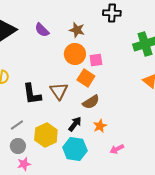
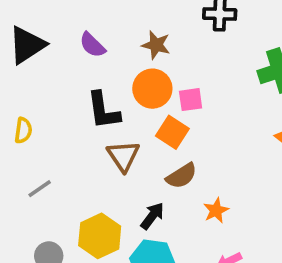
black L-shape: (32, 94) -> (103, 110), moved
gray line: (17, 125) -> (40, 189), moved
orange star: (100, 126) -> (216, 210), moved

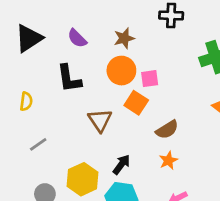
brown star: (156, 45) -> (124, 38), turned -30
black L-shape: (103, 110) -> (69, 79), moved
brown semicircle: (181, 176) -> (167, 130), moved

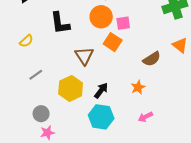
yellow semicircle: (26, 101) -> (26, 41), turned 40
brown semicircle: (167, 130) -> (152, 59), moved
yellow hexagon: (83, 179) -> (71, 88), moved

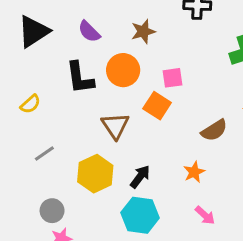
orange circle: (101, 17) -> (123, 70), moved
pink arrow: (145, 117) -> (205, 215), turned -112

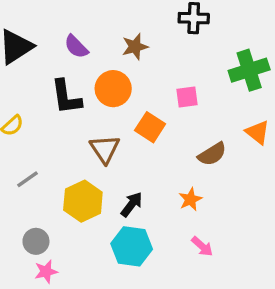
pink square: (173, 78) -> (187, 97), moved

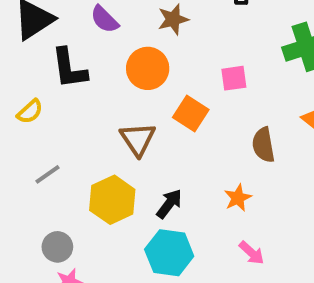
black L-shape: (66, 97) -> (69, 68), moved
brown semicircle: (212, 154) -> (263, 145), turned 112

